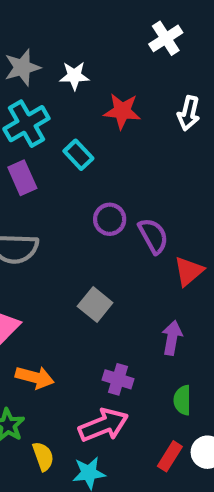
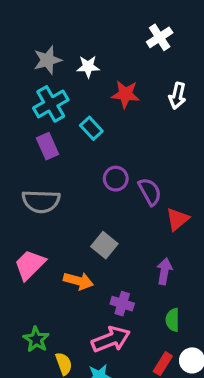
orange arrow: (35, 377) -> (78, 281), moved

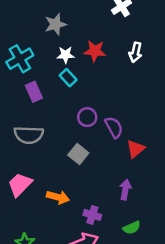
gray star: (48, 60) -> (55, 24), moved
white star: (88, 67) -> (66, 55), moved
cyan cross: (51, 104) -> (20, 59), moved
gray square: (104, 245) -> (78, 154), moved
green semicircle: (173, 320) -> (132, 228), turned -114

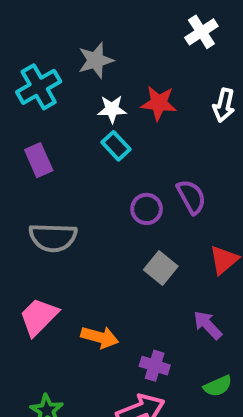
cyan cross: (20, 59) -> (39, 87), moved
purple rectangle: (34, 92) -> (39, 160), moved
purple semicircle: (114, 127) -> (191, 197), moved
gray square: (78, 154) -> (161, 268), moved
purple arrow: (125, 190) -> (208, 325), turned -54

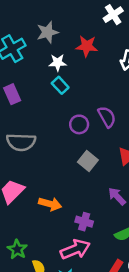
red star: (159, 103) -> (87, 46), moved

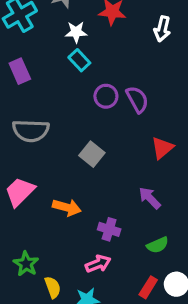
purple circle: (79, 124) -> (106, 96), moved
gray square: (88, 161) -> (92, 154), moved
pink arrow: (75, 249) -> (98, 264), size x0.7

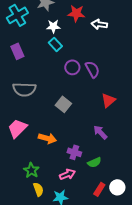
white arrow: (162, 29) -> (99, 24), moved, turned 84
green semicircle: (158, 245) -> (94, 162), moved
green star: (26, 264) -> (31, 170), moved

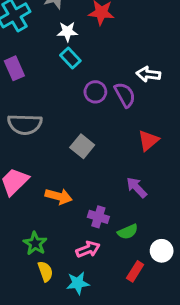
white arrow: (99, 24) -> (148, 74), moved
white circle: (117, 187) -> (162, 251), moved

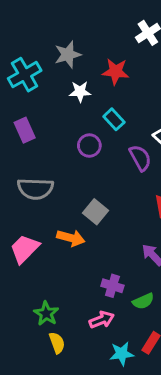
cyan rectangle: (70, 58) -> (114, 119), moved
purple circle: (95, 92) -> (89, 146), moved
orange arrow: (59, 196) -> (71, 238), moved
cyan star: (78, 283) -> (122, 354), moved

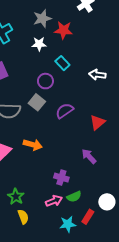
gray star: (68, 55) -> (42, 19), moved
purple semicircle: (140, 158) -> (65, 111), moved, turned -96
gray square: (95, 212) -> (37, 102), moved
green semicircle: (143, 301) -> (74, 197), moved

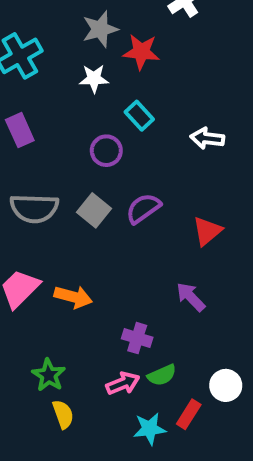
gray square: (37, 102) -> (94, 210), moved
orange arrow: (33, 145) -> (73, 297), moved

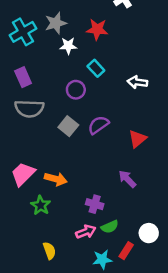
gray star: (100, 29) -> (56, 23), moved
gray semicircle: (34, 208) -> (29, 109), moved
green star: (49, 375) -> (41, 205), moved

